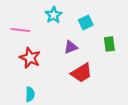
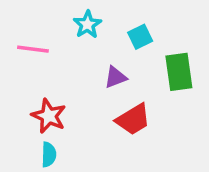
green rectangle: (109, 44) -> (179, 72), size x1.5
red star: (30, 58) -> (49, 116), moved

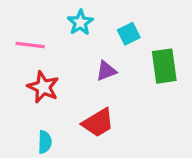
red star: (49, 116) -> (43, 87), moved
red trapezoid: (133, 119) -> (98, 123), moved

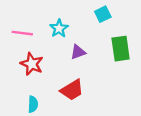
cyan star: (80, 22) -> (59, 28), moved
cyan square: (129, 34) -> (103, 14), moved

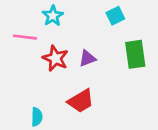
cyan star: (59, 28) -> (53, 16), moved
red star: (32, 64) -> (55, 58), moved

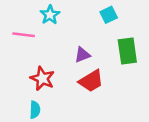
red star: (55, 58) -> (42, 78), moved
red trapezoid: (81, 101) -> (91, 81), moved

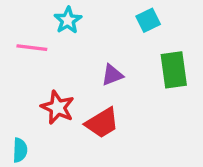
red trapezoid: (91, 81) -> (102, 123), moved
cyan semicircle: (35, 110) -> (20, 150), moved

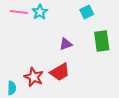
pink line: (32, 48) -> (19, 12), moved
red star: (58, 107) -> (34, 77), moved

